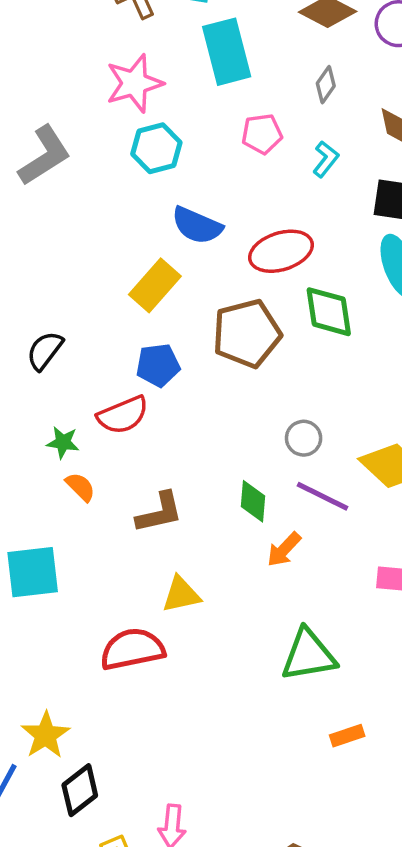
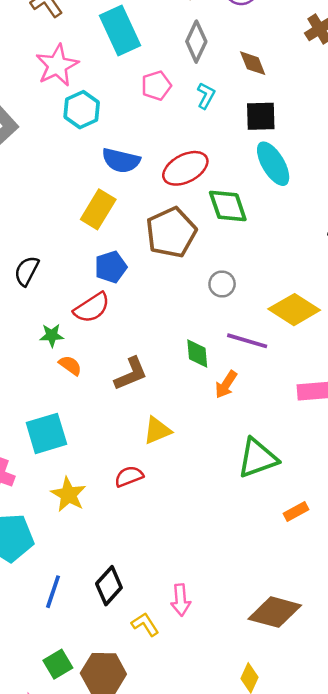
gray diamond: (326, 85) -> (196, 42), size x1.5
gray circle: (304, 438) -> (222, 284), moved
red semicircle: (132, 649) -> (129, 476), size x0.6
yellow star: (46, 735) -> (68, 495), moved

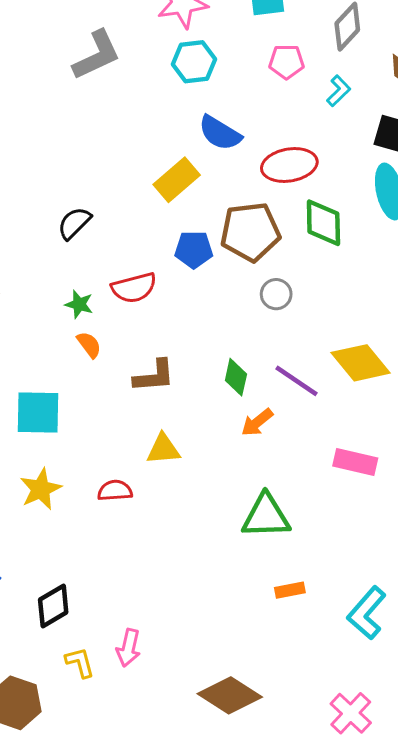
blue pentagon: (111, 267) -> (194, 250), moved
gray circle: (222, 284) -> (276, 294), moved

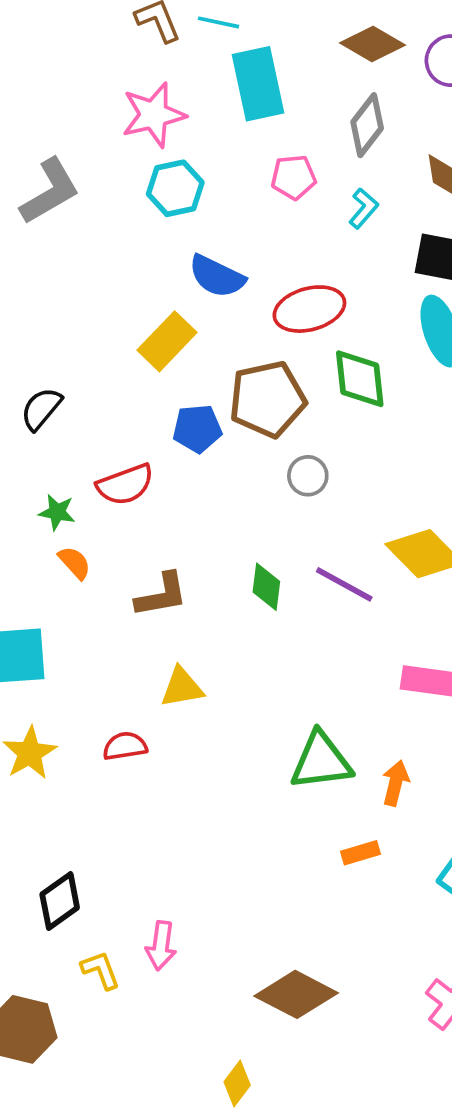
orange arrow: (257, 422) -> (395, 783), moved, turned 148

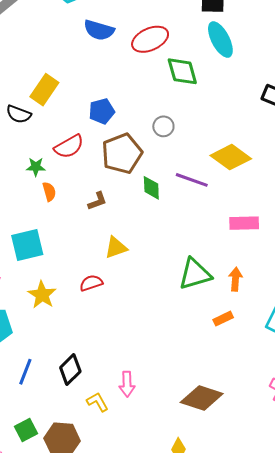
yellow rectangle: (167, 341) -> (44, 90), moved
brown pentagon: (267, 399) -> (122, 153), moved
black semicircle: (41, 409) -> (19, 114), turned -100
orange semicircle: (75, 563) -> (49, 192), turned 36
brown L-shape: (162, 595) -> (97, 201), size x0.7

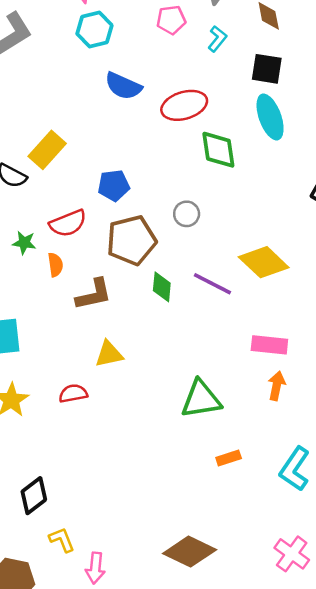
orange semicircle: (49, 192) -> (55, 265), moved
brown L-shape: (97, 201) -> (94, 294), size x1.5
orange arrow: (235, 279) -> (277, 386), moved
pink arrow: (127, 384) -> (95, 568), moved

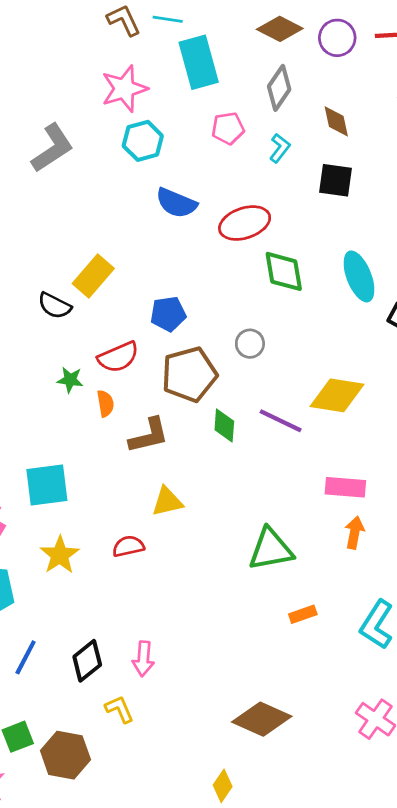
cyan ellipse: (270, 117) -> (359, 276), moved
yellow diamond: (264, 262) -> (337, 395), turned -33
pink arrow: (95, 568) -> (143, 659), moved

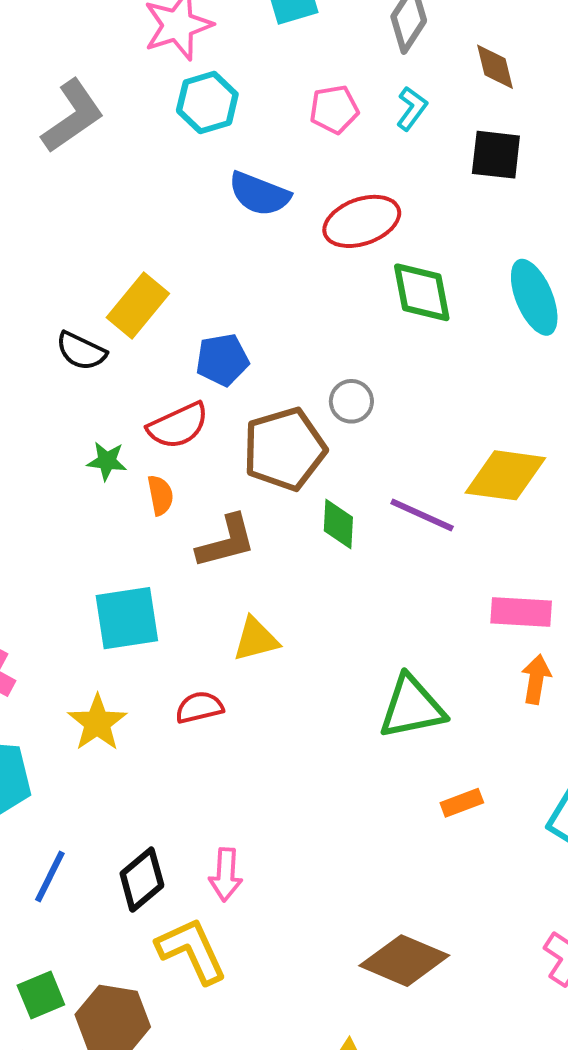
pink pentagon: (228, 128) -> (334, 109), moved
blue pentagon: (168, 314) -> (222, 360), moved
gray circle: (250, 344) -> (351, 401), moved
cyan square: (47, 485) -> (127, 618), moved
yellow L-shape: (119, 709) -> (192, 951), size x1.6

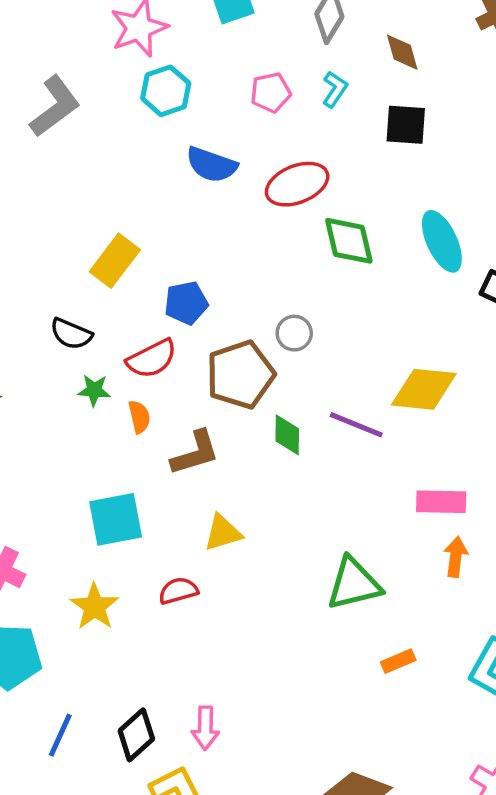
black semicircle: (81, 351) -> (71, 334), moved

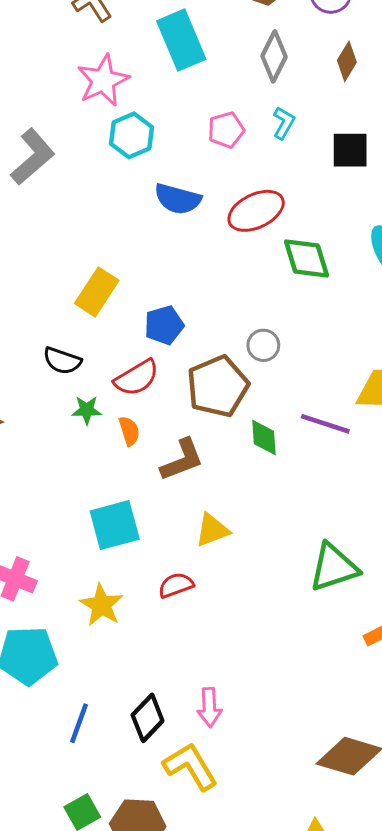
brown diamond: (402, 52) -> (347, 61), moved, turned 51

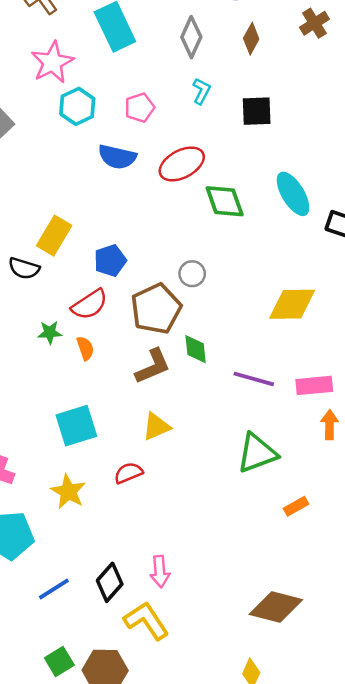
pink pentagon: (226, 130) -> (140, 108), moved
black semicircle: (62, 361) -> (24, 268), moved
purple line: (325, 424) -> (254, 379), moved
brown L-shape: (182, 460) -> (153, 366), moved
blue line: (79, 723) -> (54, 589), turned 40

